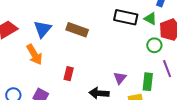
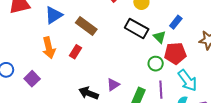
orange arrow: (34, 55) -> (49, 48), moved
red rectangle: (69, 74) -> (75, 52), moved

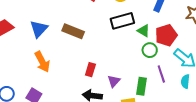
black rectangle: (137, 28) -> (122, 21), turned -30
green triangle: (160, 37) -> (144, 31), moved
red rectangle: (75, 52) -> (90, 70), moved

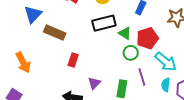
blue triangle: (39, 29) -> (33, 14), moved
red rectangle: (90, 70) -> (73, 60), moved

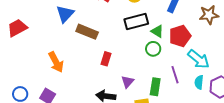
green circle: (131, 53) -> (153, 49), moved

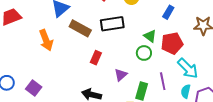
black rectangle: (136, 21) -> (112, 24), moved
orange arrow: (56, 62) -> (46, 40), moved
purple triangle: (127, 82) -> (121, 75), moved

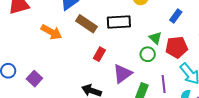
orange arrow: (46, 40) -> (51, 32), turned -45
purple triangle: (121, 75) -> (122, 74), size x1.5

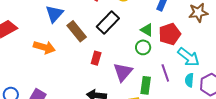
black rectangle: (119, 22) -> (108, 22), turned -30
brown rectangle: (86, 24) -> (77, 31), turned 30

